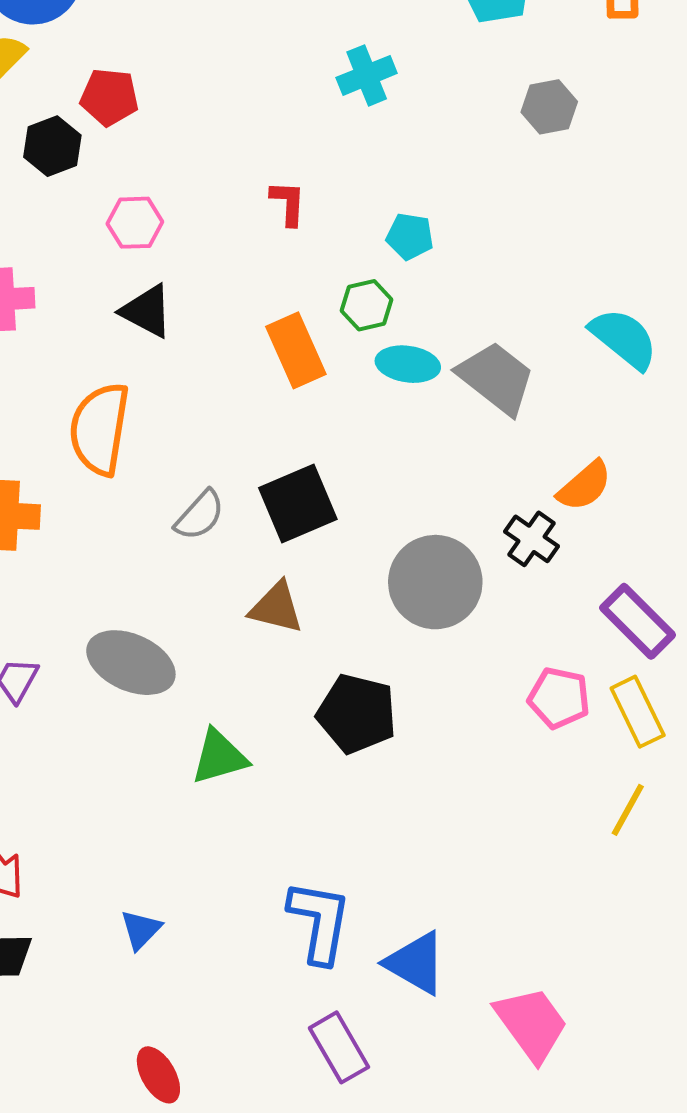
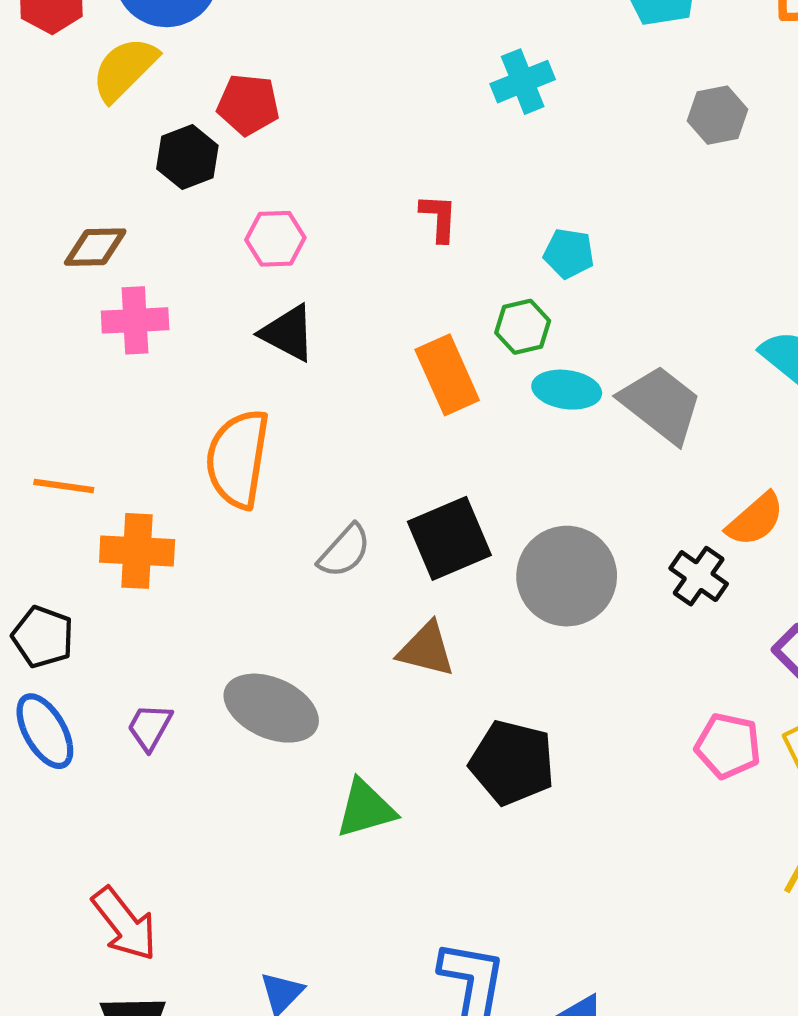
gray circle: (435, 582) -> (567, 576), moved

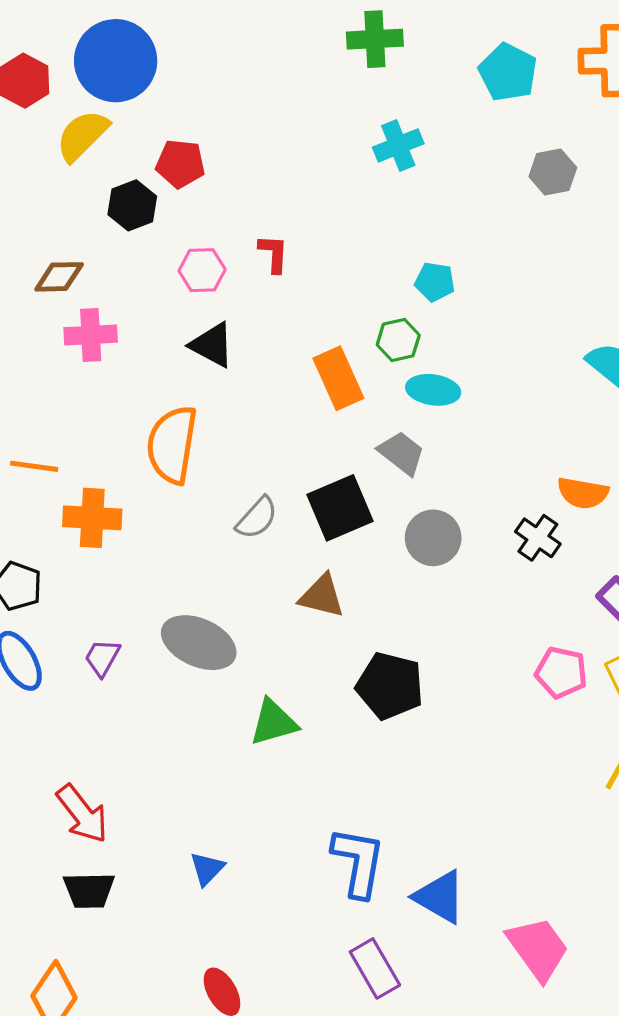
red L-shape: (439, 218) -> (274, 254), moved
gray trapezoid: (661, 404) -> (402, 453), moved, size x0.7
orange semicircle: (755, 520) -> (583, 493), turned 51
gray circle: (567, 576) -> (433, 538), size x0.7

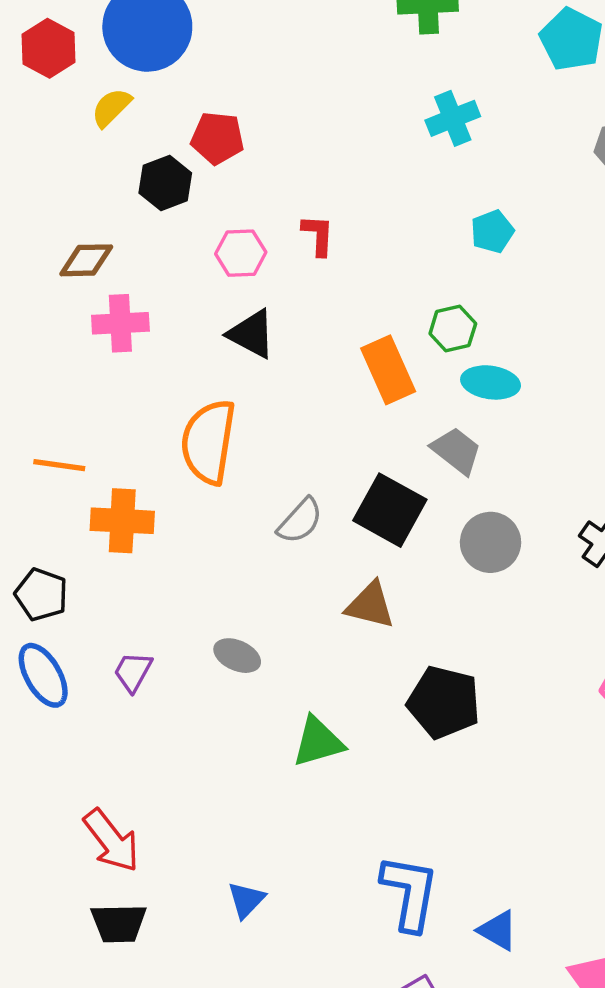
yellow semicircle: (82, 135) -> (111, 108), size x0.7
cyan pentagon: (435, 282) -> (492, 232), moved, turned -30
black square: (340, 508) -> (390, 510), turned -38
gray ellipse: (199, 643) -> (237, 656), size x0.6
blue triangle: (440, 897) -> (498, 930), size x0.7

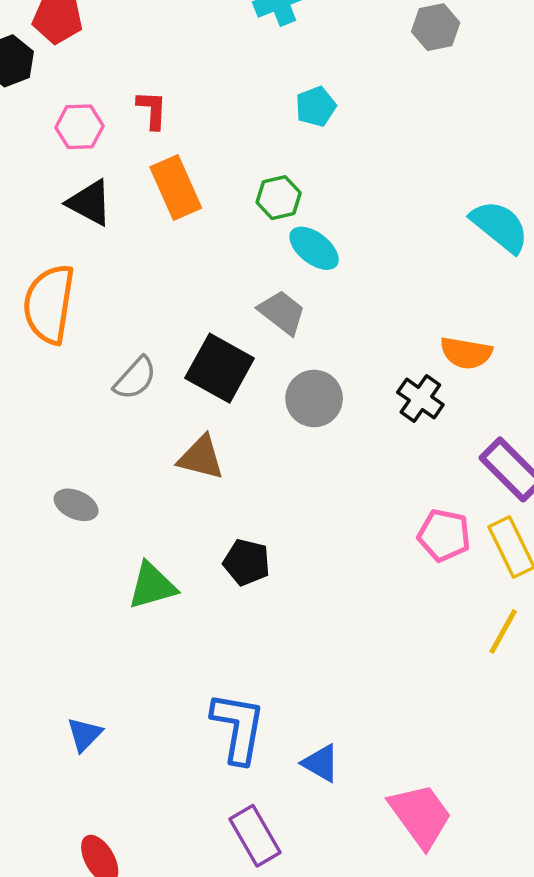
orange rectangle: (388, 370) -> (176, 187), moved
cyan ellipse: (491, 382) -> (314, 248), turned 30
black pentagon: (444, 702) -> (247, 562), moved, size x0.7

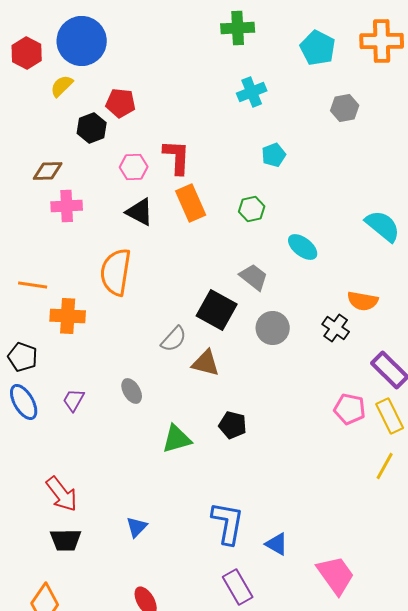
red L-shape: (152, 110) -> (177, 157), size x1.5
cyan ellipse: (314, 248) -> (303, 247), moved
gray semicircle: (135, 378) -> (174, 339), moved
gray ellipse: (76, 505) -> (132, 391), turned 35

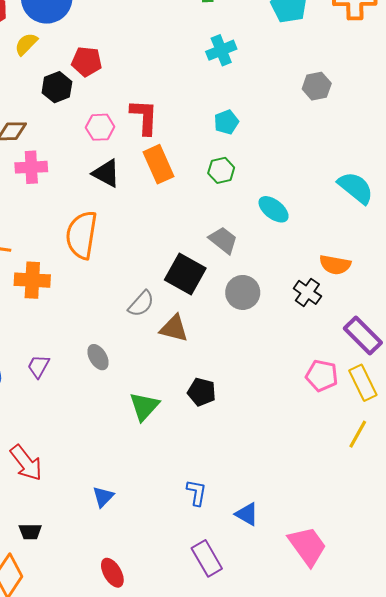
gray hexagon: (345, 108) -> (317, 86), moved
cyan pentagon: (274, 155) -> (226, 122), moved
green triangle: (177, 439) -> (144, 406), turned -32
blue L-shape: (228, 523) -> (197, 493), size x0.6
black trapezoid: (66, 540) -> (30, 532), moved, size x0.7

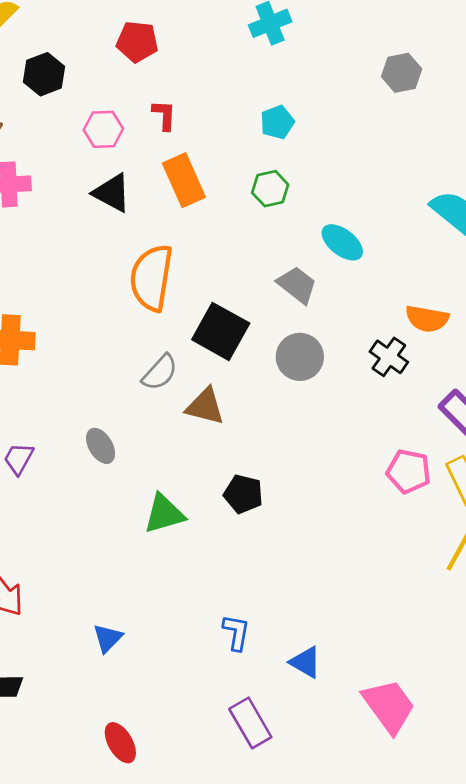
red pentagon: (87, 61) -> (137, 42), moved
red L-shape: (144, 117) -> (164, 115), size x0.6
orange semicircle: (82, 235) -> (151, 278), moved
gray trapezoid: (223, 240) -> (297, 285), moved
green triangle: (144, 406) -> (164, 514), turned 32

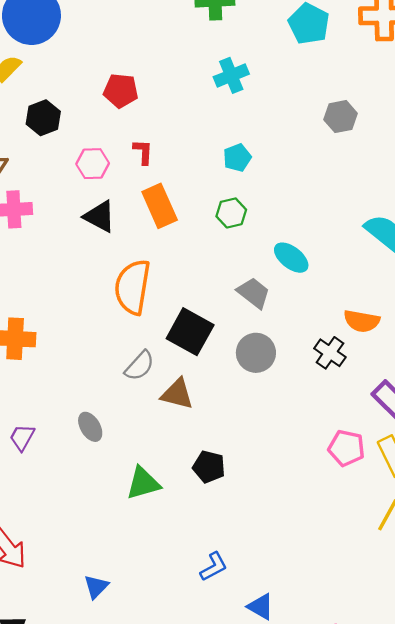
blue L-shape: (236, 632) -> (214, 567), moved, turned 52

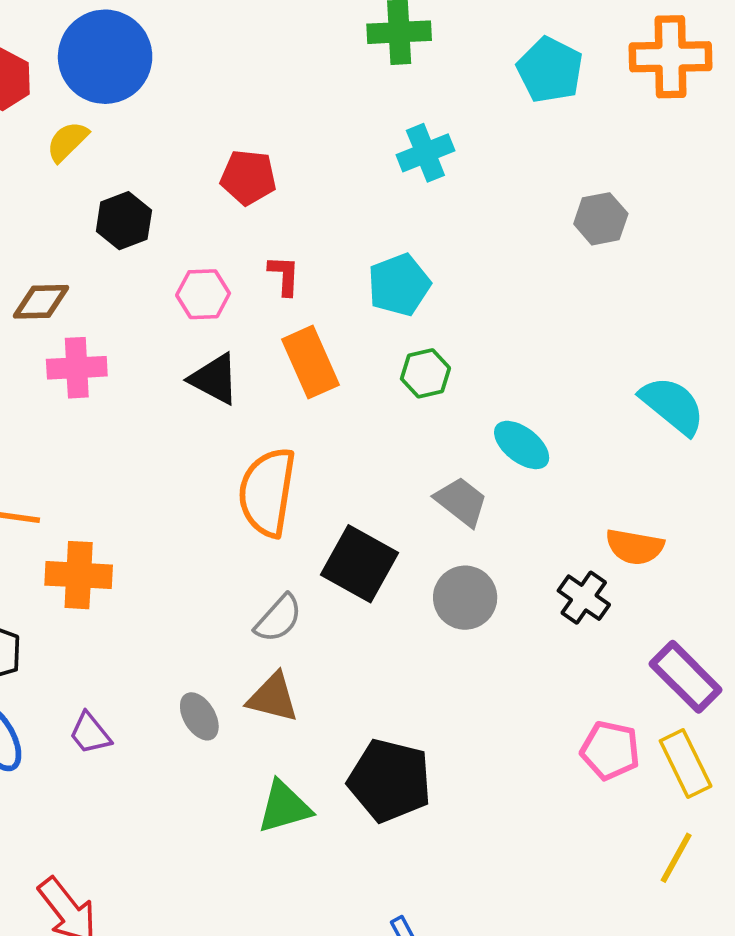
cyan pentagon: (237, 158) -> (399, 285), moved, size x1.4
brown triangle: (177, 394) -> (273, 698), moved
purple trapezoid: (22, 437) -> (90, 733), turned -68
black pentagon: (209, 467) -> (390, 780), size x1.6

